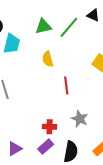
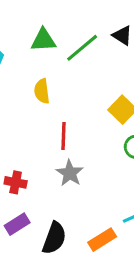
gray star: (80, 119) -> (70, 173), moved
red cross: (50, 127) -> (16, 182), moved

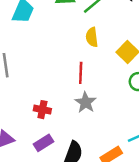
yellow semicircle: (42, 91) -> (92, 37), moved

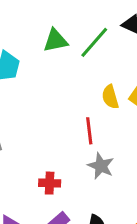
yellow semicircle: (92, 37) -> (110, 97), moved

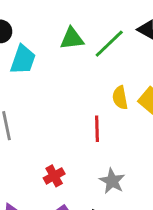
gray star: (101, 166) -> (112, 181), moved
red cross: (50, 183) -> (54, 176), turned -36

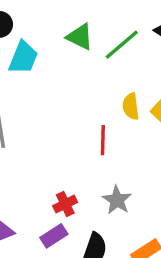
green triangle: (72, 39) -> (80, 37), turned 30
red cross: (54, 176) -> (65, 204), moved

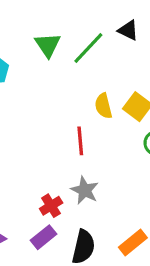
green triangle: (80, 37) -> (48, 45), turned 36
gray star: (117, 200) -> (85, 190), moved

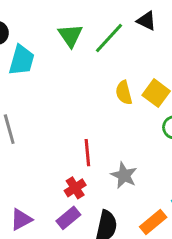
red line: (80, 141) -> (87, 153), moved
gray star: (85, 190) -> (124, 175), moved

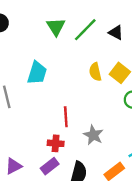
black triangle: (147, 21) -> (116, 33), moved
cyan trapezoid: (22, 60) -> (37, 73), moved
red cross: (75, 188) -> (56, 143), turned 35

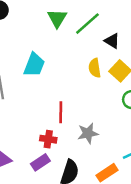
black triangle: (116, 33) -> (112, 41), moved
gray star: (93, 135) -> (88, 133), turned 30

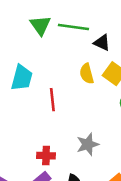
green line: (87, 24) -> (73, 27), turned 56
red line: (61, 112) -> (52, 100), moved

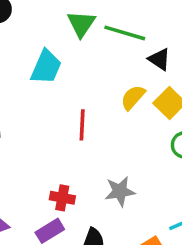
yellow semicircle: (87, 74) -> (133, 97), turned 48
cyan trapezoid: (22, 78) -> (46, 67), moved

